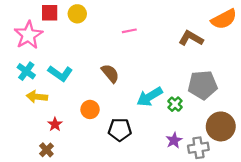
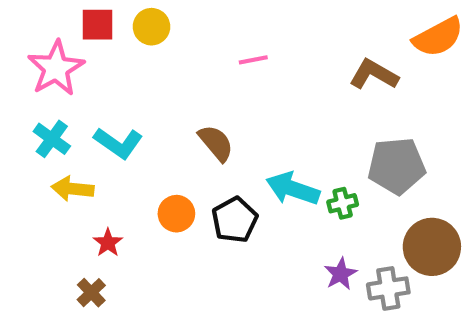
cyan arrow: (150, 97) -> (293, 189), turned 50
green cross: (175, 104) -> (343, 203), turned 32
black pentagon: (120, 130) -> (235, 220), moved, turned -30

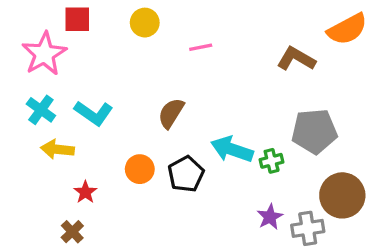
yellow circle: (151, 27) -> (145, 23), moved
brown semicircle: (216, 143) -> (171, 113), turned -108

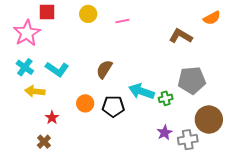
orange semicircle: (347, 29) -> (212, 18), size x0.7
pink line: (201, 47) -> (122, 21), moved
black pentagon: (186, 174) -> (113, 106), turned 30

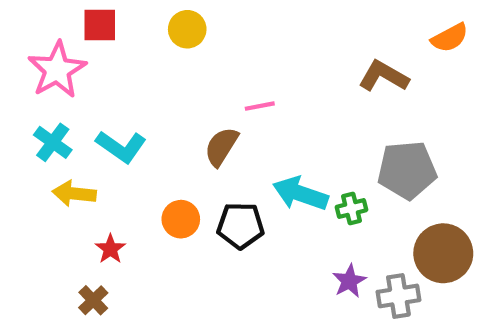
pink line: (122, 21) -> (260, 106), moved

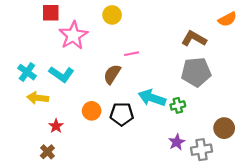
yellow circle: (187, 29) -> (112, 15), moved
pink star: (57, 70) -> (73, 35), moved
gray pentagon: (407, 170) -> (196, 72), moved
brown circle: (443, 253) -> (224, 128), size x0.7

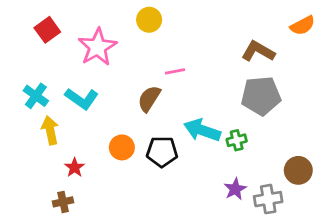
red square: (51, 13) -> (47, 30), moved, turned -36
yellow arrow: (38, 98) -> (50, 130), turned 72
brown cross: (47, 152) -> (63, 202), turned 32

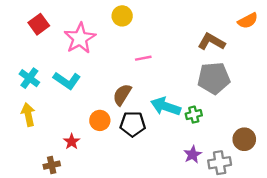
brown semicircle: (149, 99) -> (122, 95), moved
yellow arrow: (50, 130) -> (28, 115), moved
red star: (75, 167) -> (72, 142), moved

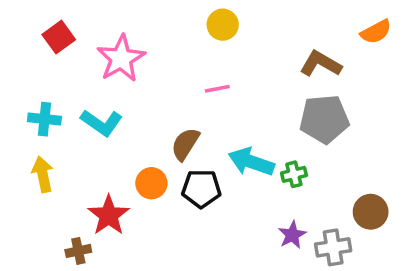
yellow circle: (122, 16) -> (223, 25), moved
cyan cross: (29, 78) -> (44, 119), turned -30
red star: (72, 142) -> (109, 215), size x1.6

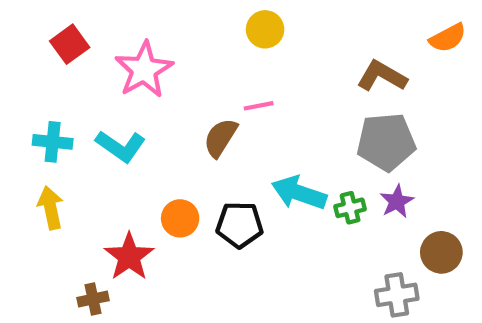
brown semicircle: (185, 144) -> (220, 138), moved
purple star: (292, 235) -> (397, 201), moved

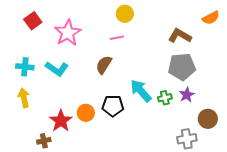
pink line: (259, 106) -> (117, 38), moved
cyan arrow: (299, 193) -> (141, 91), turned 30
orange circle: (180, 218) -> (86, 113), moved

